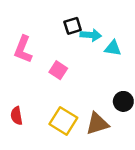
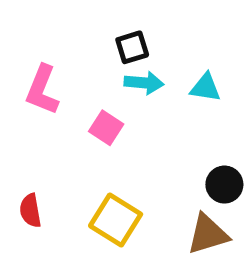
cyan arrow: (91, 35) -> (144, 83), moved
brown triangle: (97, 124) -> (208, 234), moved

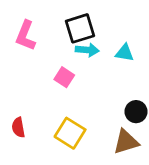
black square: (132, 47) -> (80, 28), size x1.5
pink L-shape: (42, 90) -> (26, 36), moved

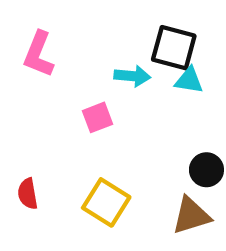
black square: (80, 28) -> (174, 48), moved, turned 32
pink square: (64, 77) -> (97, 117), turned 36

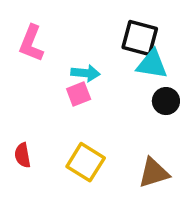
cyan arrow: (132, 76) -> (86, 73), moved
cyan triangle: (189, 80) -> (152, 64), size x1.4
black circle: (206, 170) -> (166, 101), moved

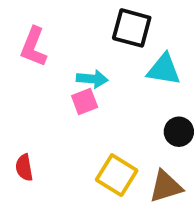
black square: (140, 38) -> (132, 28), moved
black circle: (166, 101) -> (179, 132), moved
yellow square: (86, 162) -> (117, 175), moved

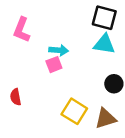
black square: (132, 28) -> (104, 18), moved
red semicircle: (24, 168) -> (16, 97), moved

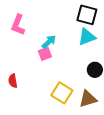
cyan triangle: (104, 44) -> (87, 37), turned -30
cyan arrow: (59, 50) -> (49, 42), turned -49

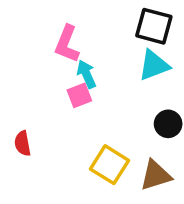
pink L-shape: (18, 25) -> (67, 44), moved
cyan arrow: (49, 42) -> (86, 74), turned -70

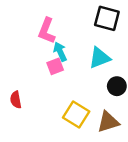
cyan triangle: (154, 65) -> (100, 58), moved

